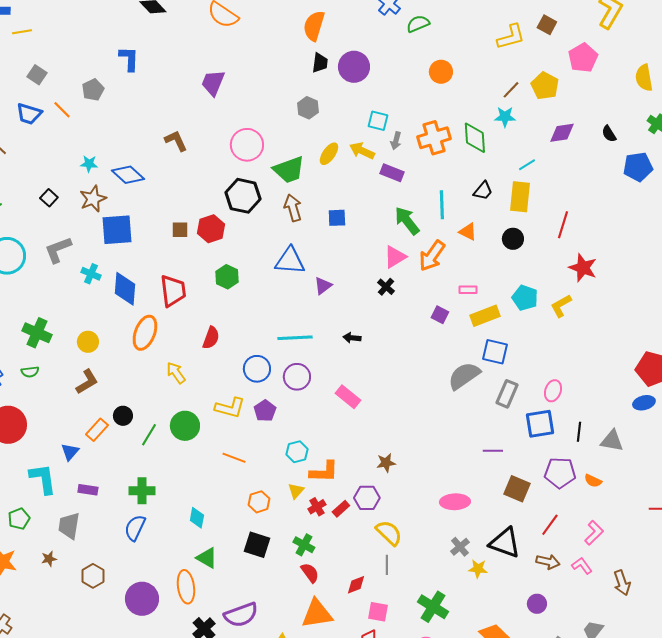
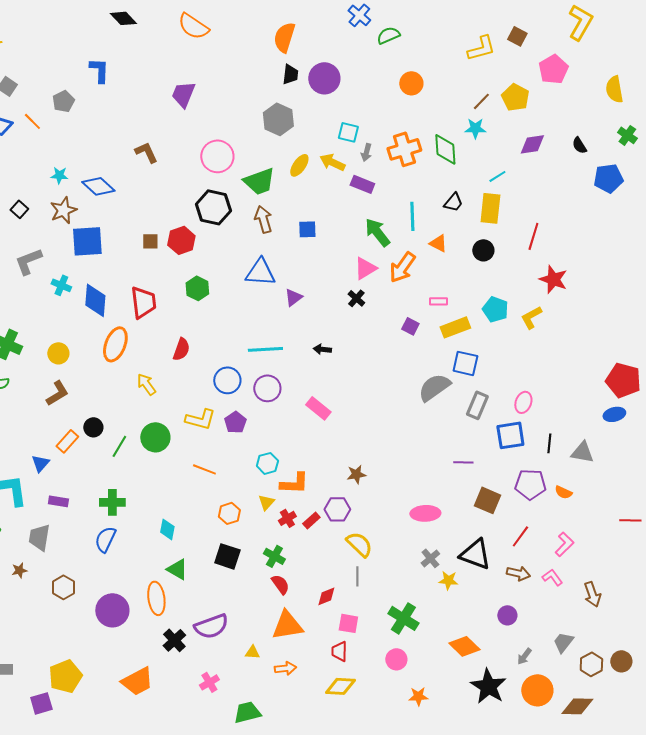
gray hexagon: (308, 108) -> (278, 119), size x1.4

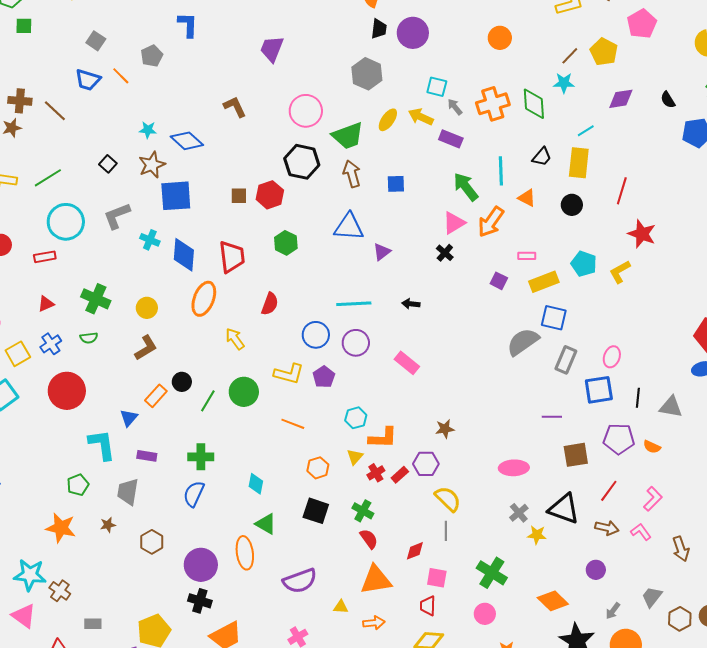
gray arrow: (366, 152) -> (455, 107), turned 126
brown square: (487, 500) -> (576, 455), turned -32
black cross: (174, 640) -> (200, 601), moved, turned -30

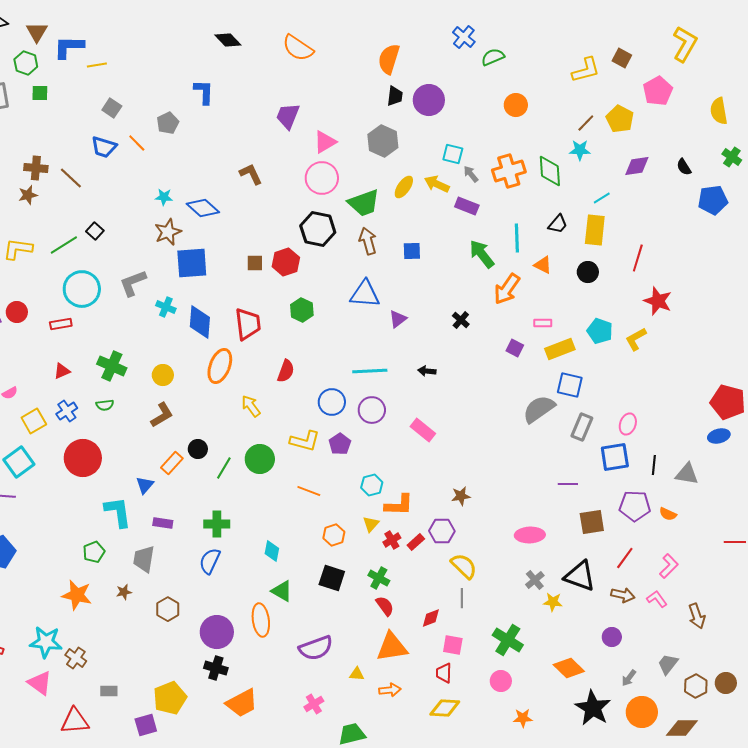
black square: (108, 164) -> (95, 231), moved
pink triangle: (454, 223) -> (325, 142), moved

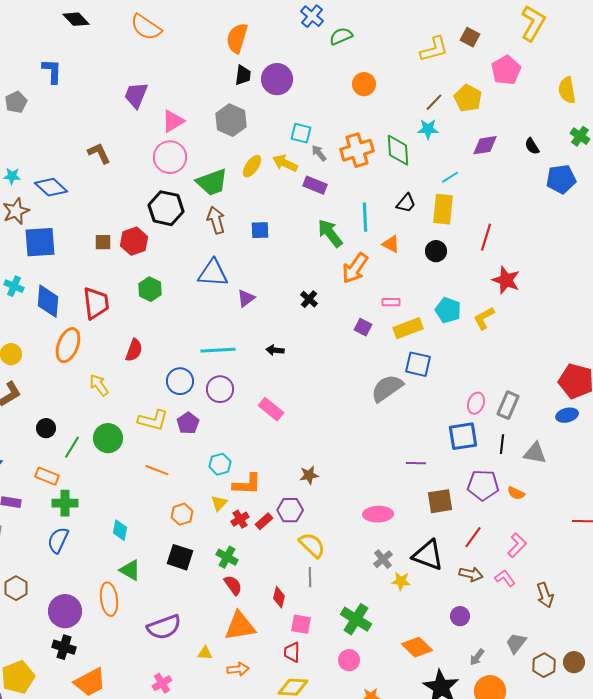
gray rectangle: (582, 427) -> (508, 405), moved
orange rectangle: (172, 463) -> (47, 476), moved, turned 70
red diamond: (431, 618) -> (279, 597), turned -55

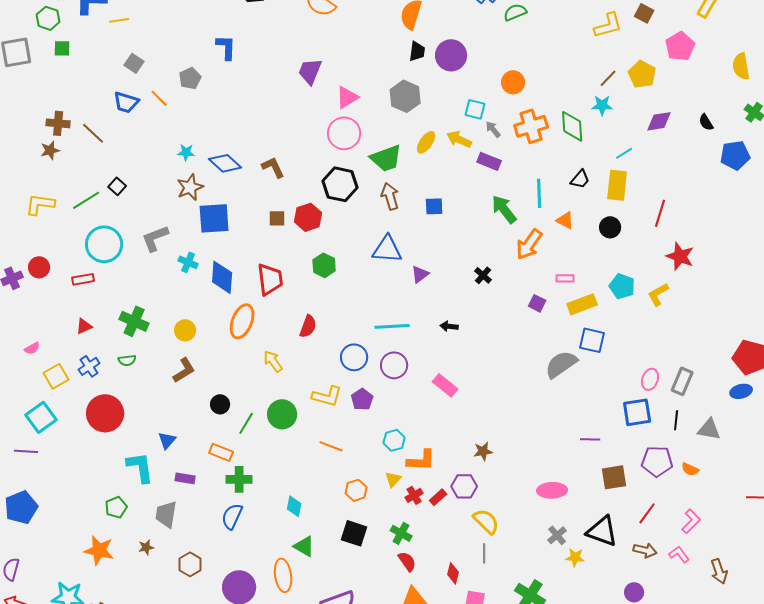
orange circle: (364, 84) -> (513, 82), moved
brown L-shape: (99, 153) -> (273, 167), moved

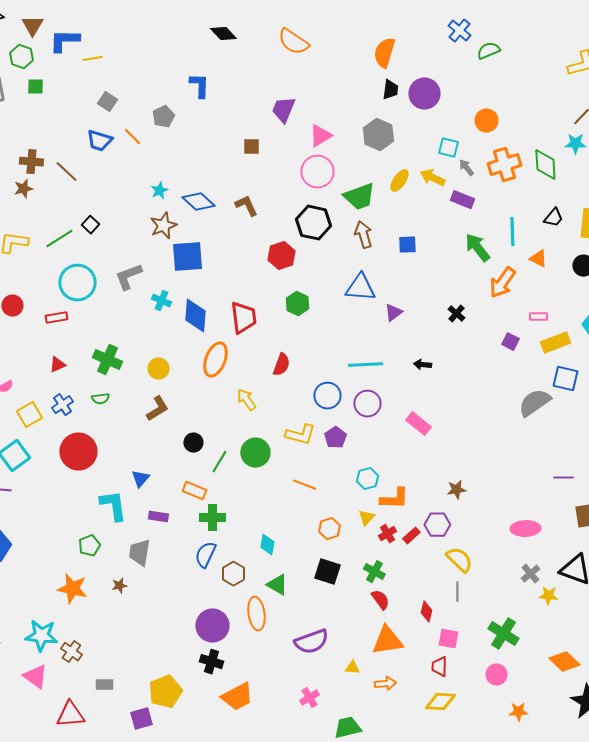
cyan star: (186, 152) -> (159, 191), turned -30
brown square: (277, 218) -> (251, 147), moved
brown hexagon: (190, 564) -> (233, 574), moved

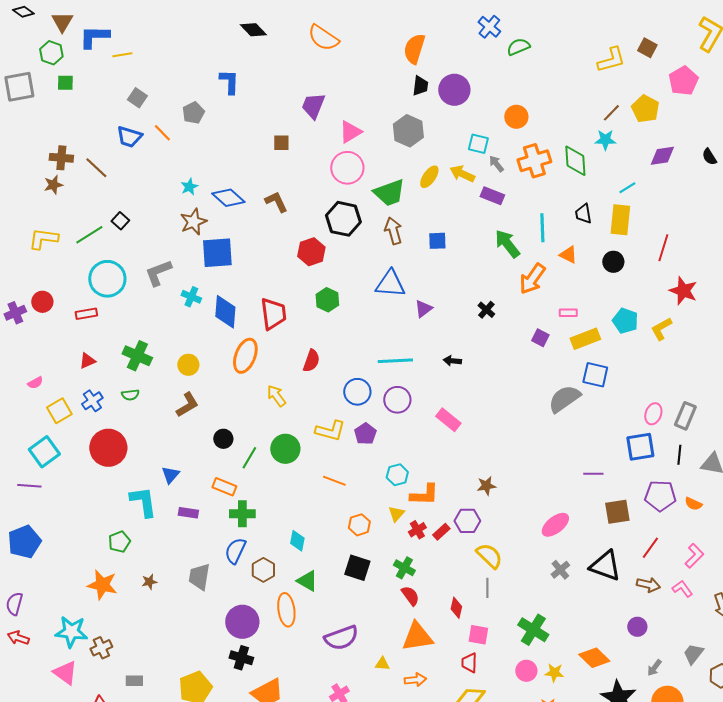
black trapezoid: (553, 218) -> (583, 214), turned 130
pink ellipse: (525, 529) -> (555, 525), turned -36
gray trapezoid: (139, 553) -> (199, 577), moved
yellow star: (548, 596) -> (554, 673), moved
brown cross: (71, 652) -> (101, 648), turned 30

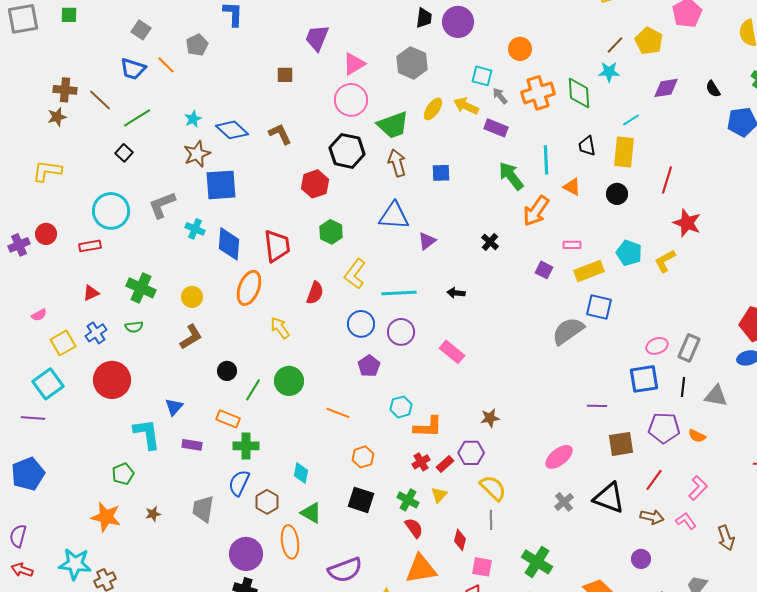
green line: (89, 235) -> (137, 118), moved
pink ellipse: (653, 414) -> (657, 346), turned 50
yellow L-shape: (330, 431) -> (355, 274), moved, turned 112
yellow triangle: (396, 514) -> (439, 495), moved

